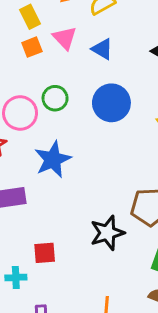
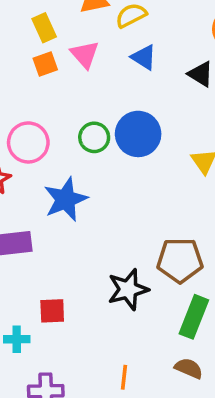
blue triangle: (102, 49) -> (144, 57), moved
green circle: (55, 98) -> (94, 137), moved

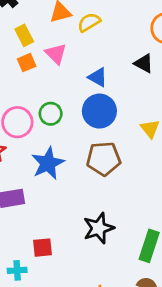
blue triangle: (144, 57) -> (98, 77), moved
green circle: (94, 137) -> (51, 114), moved
brown pentagon: (180, 260) -> (104, 159), moved

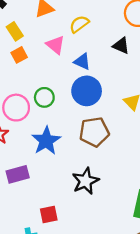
yellow semicircle: (89, 22) -> (79, 24), moved
pink triangle: (56, 54) -> (56, 45), moved
black star: (99, 228) -> (85, 181), moved

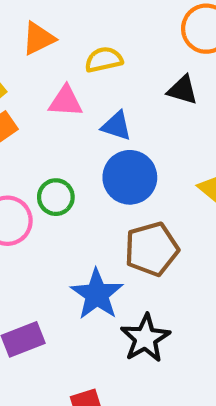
yellow semicircle: (79, 24) -> (104, 60), turned 30
pink triangle: (56, 45) -> (66, 101), turned -30
blue star: (46, 141) -> (97, 294), moved

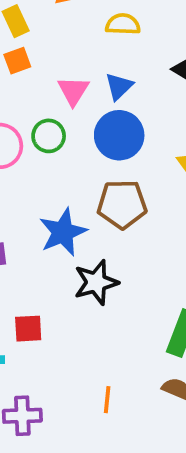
pink triangle: (66, 101) -> (73, 91), moved, turned 44
blue triangle: (116, 126) -> (119, 86), turned 44

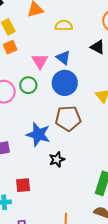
blue triangle: (119, 86) -> (63, 58), turned -35
blue star: (63, 232) -> (38, 134), turned -30
black star: (96, 282) -> (57, 159), size x0.7

